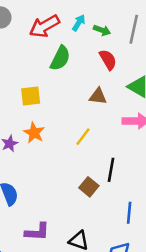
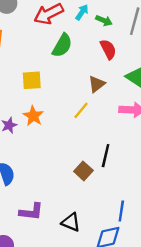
brown triangle: (98, 96) -> (97, 84), turned -48
yellow line: (83, 137) -> (81, 110), moved
blue line: (129, 213) -> (121, 211), moved

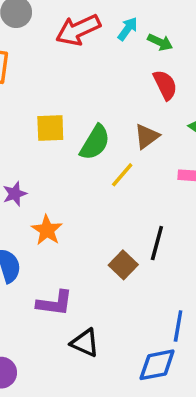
green semicircle: (62, 45) -> (95, 142), moved
orange star: (33, 116) -> (47, 230), moved
purple L-shape: (31, 212) -> (55, 303), moved
black triangle: (71, 222) -> (85, 343), moved

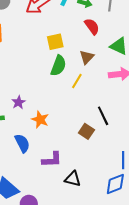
yellow square: (50, 128) -> (55, 42), moved
black line: (157, 243) -> (103, 116), turned -30

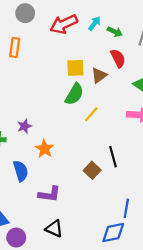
brown triangle: (87, 57) -> (99, 75), moved
black triangle: (73, 179) -> (54, 229), moved

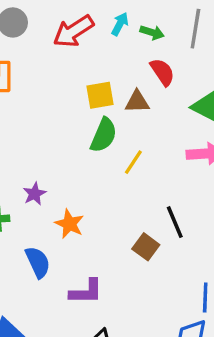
brown triangle: (99, 75) -> (137, 102), turned 42

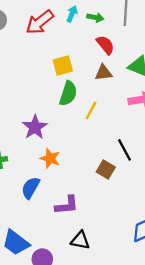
brown triangle: (137, 102) -> (103, 73), moved
purple star: (35, 194) -> (35, 127), moved, size x1.5
blue semicircle: (38, 262) -> (31, 188), turned -120

